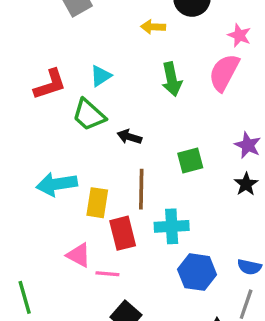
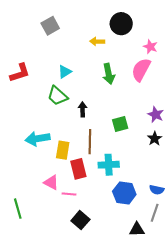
red L-shape: (50, 84) -> (20, 73), moved
black arrow: (129, 137) -> (83, 109), turned 72

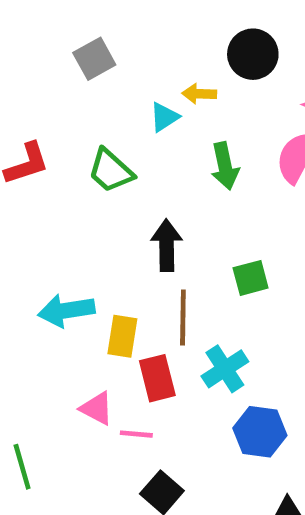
cyan triangle: (65, 72) -> (164, 117), moved
green trapezoid: (57, 96) -> (111, 171), moved
black arrow: (83, 109) -> (167, 245), size x1.5
cyan cross: (109, 165) -> (225, 369), turned -30

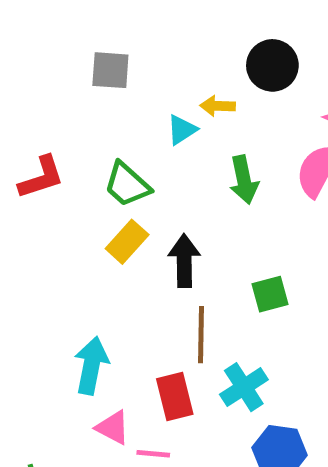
gray square: (94, 59) -> (110, 70), turned 33
cyan arrow: (66, 311) -> (91, 366), moved, turned 110
yellow rectangle: (122, 336) -> (127, 242), moved, turned 33

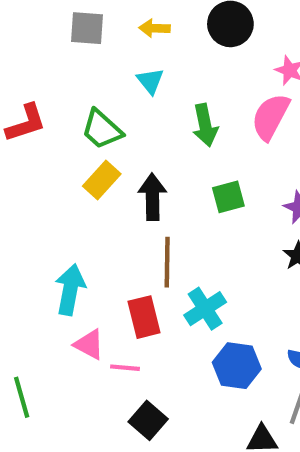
yellow arrow: (218, 106) -> (155, 28), moved
cyan triangle: (182, 130) -> (150, 81), turned -36
green square: (270, 294) -> (228, 197), moved

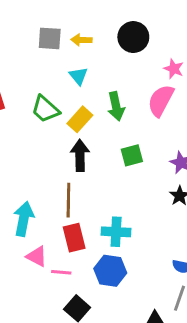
gray square: (87, 28) -> (50, 38), moved
yellow rectangle: (102, 180) -> (80, 119), moved
brown line: (167, 262) -> (68, 200), moved
cyan cross: (205, 309) -> (116, 232), turned 36
blue hexagon: (237, 366) -> (110, 271), moved

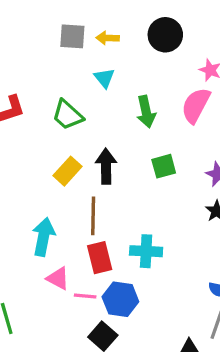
yellow rectangle: (80, 119) -> (68, 171), moved
blue hexagon: (110, 271) -> (120, 299), moved

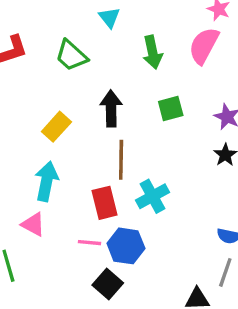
yellow rectangle: (68, 171) -> (56, 127), moved
brown line: (93, 216) -> (121, 160), moved
cyan cross: (146, 251) -> (152, 196), turned -32
pink triangle: (58, 278) -> (33, 224), moved

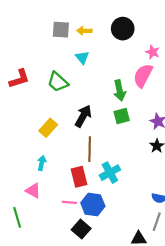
green arrow: (152, 52) -> (120, 90), moved
black arrow: (111, 108) -> (83, 116), turned 30
cyan arrow: (46, 181) -> (42, 163), size x0.6

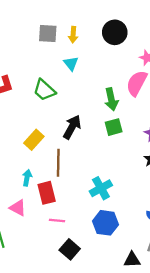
yellow arrow: (84, 31) -> (73, 35), turned -88
brown line: (90, 149) -> (58, 163), moved
red rectangle: (79, 177) -> (47, 193), moved
blue hexagon: (93, 205) -> (106, 223), moved

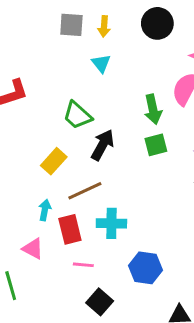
green trapezoid: (44, 90) -> (77, 115), moved
brown line: (58, 163) -> (85, 191), turned 64
cyan cross: (101, 188) -> (111, 223), moved, turned 30

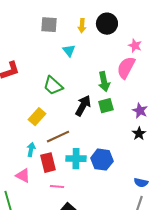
yellow arrow: (104, 26) -> (82, 26), moved
black arrow: (103, 145) -> (83, 106), moved
blue hexagon: (146, 268) -> (102, 160), moved

